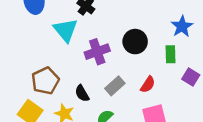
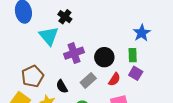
black circle: (135, 42) -> (104, 57), moved
purple square: (191, 77) -> (136, 73), moved

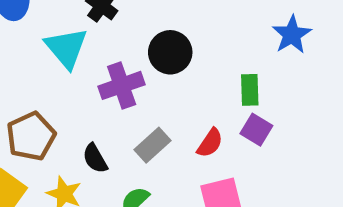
blue star: (142, 33) -> (292, 35), moved
black circle: (104, 57) -> (170, 52), moved

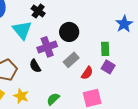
gray rectangle: (153, 145) -> (71, 60), moved
black semicircle: (95, 158) -> (35, 66), moved

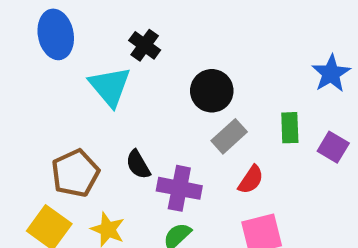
purple cross: (47, 47) -> (179, 188), moved, turned 30
gray rectangle: (71, 60) -> (229, 136), moved
purple square: (108, 67) -> (333, 147), moved

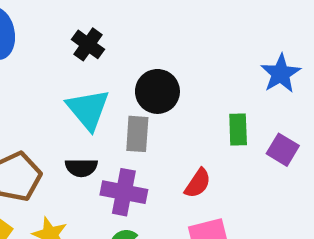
cyan triangle: (110, 86) -> (88, 109), moved
gray rectangle: (229, 136) -> (137, 134), moved, turned -44
black semicircle: (138, 164) -> (81, 168), turned -60

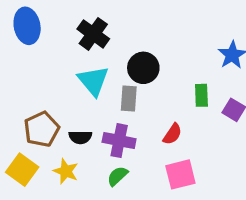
black cross: (88, 44) -> (93, 34), size x1.4
black semicircle: (81, 168) -> (80, 137), moved

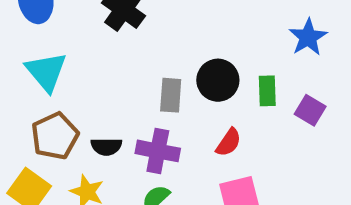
black circle: (143, 68) -> (218, 80), moved
cyan triangle: (93, 81) -> (46, 72), moved

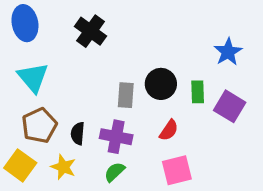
purple square: (310, 110) -> (230, 106), size x1.4
black semicircle: (106, 147) -> (78, 133), turned 95

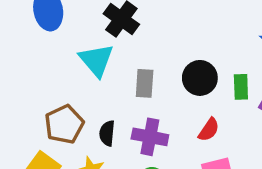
cyan triangle: (33, 78) -> (96, 60), moved
gray rectangle: (126, 95) -> (145, 83), moved

